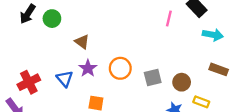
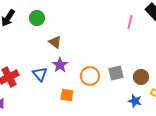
green circle: (52, 19) -> (37, 18), moved
orange circle: (120, 68) -> (90, 76), moved

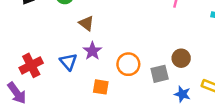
gray square: (116, 73) -> (160, 74), moved
brown circle: (141, 77) -> (181, 58), moved

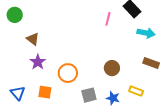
blue triangle: (68, 62) -> (18, 93), moved
gray square: (160, 74) -> (89, 95), moved

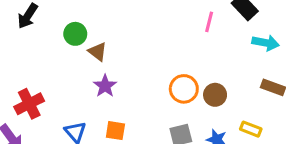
green circle: (15, 15) -> (75, 34), moved
orange circle: (68, 73) -> (184, 89), moved

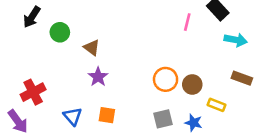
green circle: (75, 34) -> (60, 32), moved
yellow rectangle: (251, 129) -> (216, 105), moved

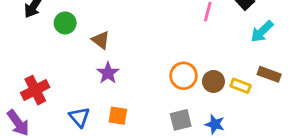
cyan arrow: (236, 40) -> (262, 32), turned 125
yellow rectangle: (216, 105) -> (241, 86), moved

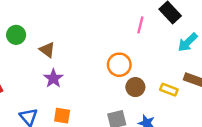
orange circle: (184, 76) -> (119, 65), moved
brown circle: (213, 81) -> (135, 87), moved

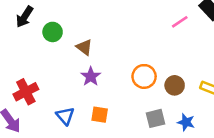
pink line: (140, 25) -> (180, 22), turned 42
orange circle: (119, 65) -> (144, 76), moved

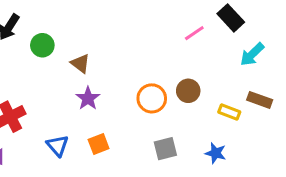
brown circle: (175, 85) -> (188, 91), moved
orange square: (100, 115) -> (99, 144), turned -30
blue star: (186, 122) -> (216, 153), moved

